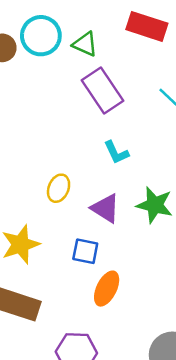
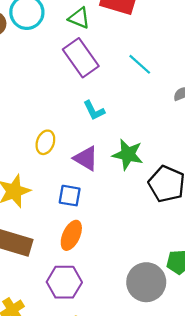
green triangle: (85, 44) -> (79, 18), moved
orange ellipse: (107, 289) -> (71, 235), moved

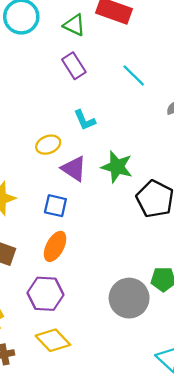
purple rectangle: (81, 58) -> (74, 66), size x0.7
yellow ellipse: (45, 142) -> (48, 145), moved, turned 45

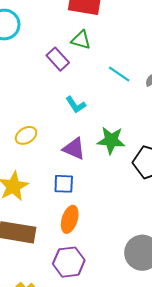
green triangle: (74, 25) -> (81, 40), moved
cyan line: (134, 75) -> (119, 74), moved
yellow ellipse: (48, 145) -> (26, 135), moved

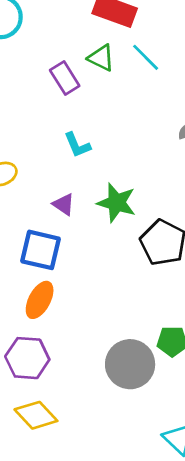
cyan line: (119, 74) -> (146, 57), moved
purple triangle: (74, 149) -> (64, 204), size x0.7
blue square: (64, 184) -> (41, 250), size x1.4

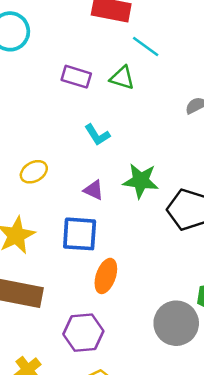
green triangle: (101, 58) -> (122, 78), moved
purple rectangle: (65, 78) -> (76, 77), turned -32
orange ellipse: (40, 300) -> (106, 276), moved

